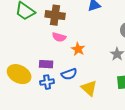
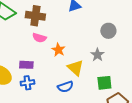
blue semicircle: (69, 74) -> (65, 87), moved
yellow triangle: (89, 88) -> (75, 68), moved

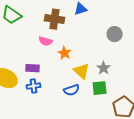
brown cross: (35, 16) -> (55, 19), moved
gray star: (97, 55) -> (104, 68), moved
green square: (104, 83) -> (100, 88), moved

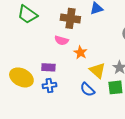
blue semicircle: (72, 90) -> (87, 89), turned 63

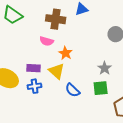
yellow triangle: (97, 70) -> (57, 71), moved

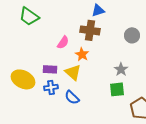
brown cross: (56, 19) -> (90, 30), moved
pink semicircle: (47, 41) -> (63, 42), turned -72
blue semicircle: (73, 90) -> (72, 97), moved

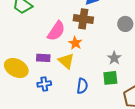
pink semicircle: (63, 42) -> (56, 31), size x1.5
blue cross: (51, 87) -> (44, 84), moved
blue semicircle: (72, 97) -> (82, 86), moved, turned -126

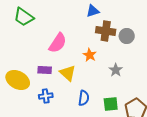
brown cross: (83, 19) -> (106, 31), moved
orange star: (75, 43) -> (90, 55), moved
green square: (110, 78) -> (111, 104), moved

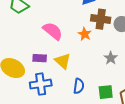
pink semicircle: (58, 43) -> (53, 31), turned -85
orange star: (90, 55) -> (85, 34), moved
blue cross: (46, 96) -> (41, 84), size x1.5

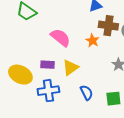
yellow triangle: (63, 61) -> (70, 68), turned 42
blue semicircle: (79, 86) -> (86, 93), turned -35

